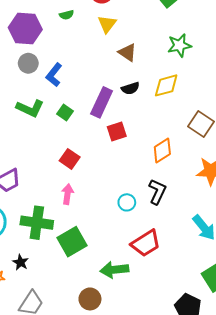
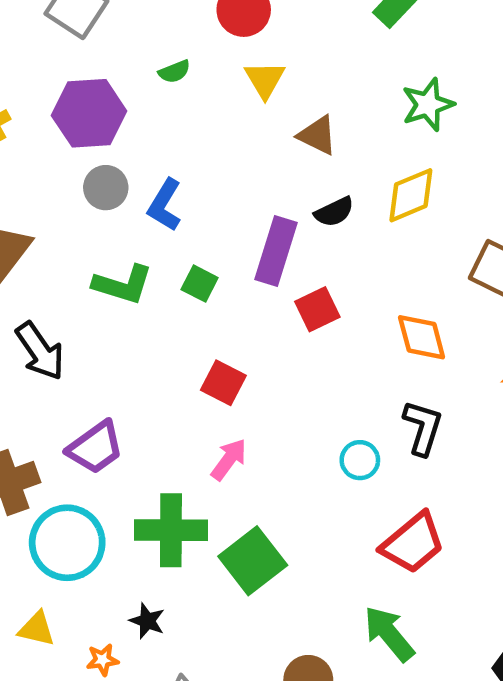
orange diamond: (162, 151) -> (422, 337), turned -65
pink arrow: (67, 194) -> (229, 459), turned 36
green arrow: (114, 270) -> (389, 634), moved, turned 64

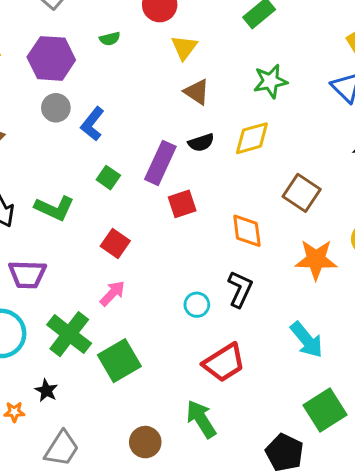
yellow triangle: (265, 79) -> (184, 47), moved
green L-shape: (123, 285) -> (54, 208), moved
purple trapezoid: (95, 448) -> (27, 274), turned 30
green cross: (171, 530) -> (69, 334), turned 30

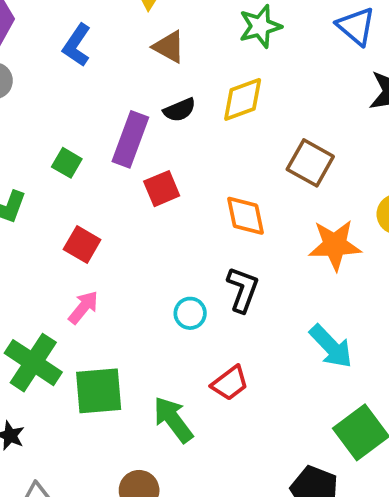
blue L-shape: (92, 124) -> (77, 45), moved
green square: (119, 361) -> (99, 391), turned 30
red trapezoid: (224, 363) -> (230, 383), size x0.7
green arrow: (201, 419) -> (173, 420), moved

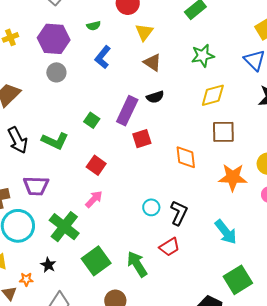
yellow diamond: (243, 99) -> (213, 95), moved
brown square: (310, 163) -> (223, 132), turned -35
black L-shape: (243, 289) -> (179, 213), moved
green square: (99, 391) -> (96, 261), moved, turned -36

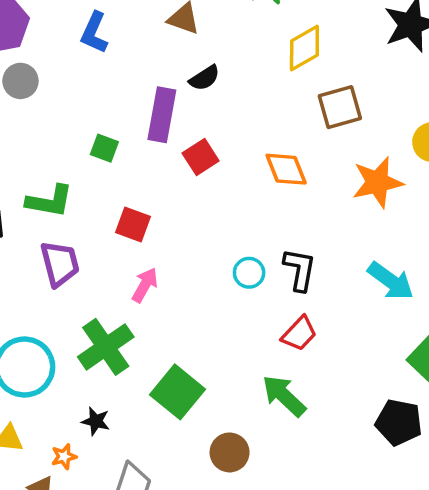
purple trapezoid: (36, 186) -> (60, 264), moved, turned -92
green cross: (64, 227) -> (106, 347), turned 32
green arrow: (137, 264) -> (284, 396), moved

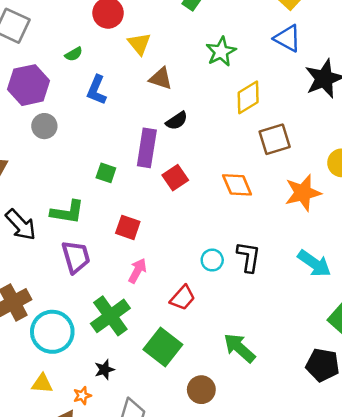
red trapezoid: (299, 334) -> (183, 298), moved
black star: (96, 421) -> (104, 370), turned -30

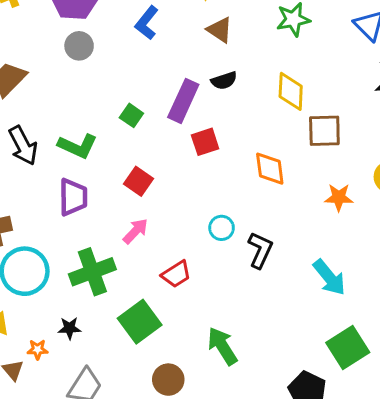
yellow diamond: (248, 97) -> (291, 91), moved, turned -72
orange star: (303, 193) -> (339, 197), size x0.7
cyan circle: (212, 260) -> (222, 228), moved

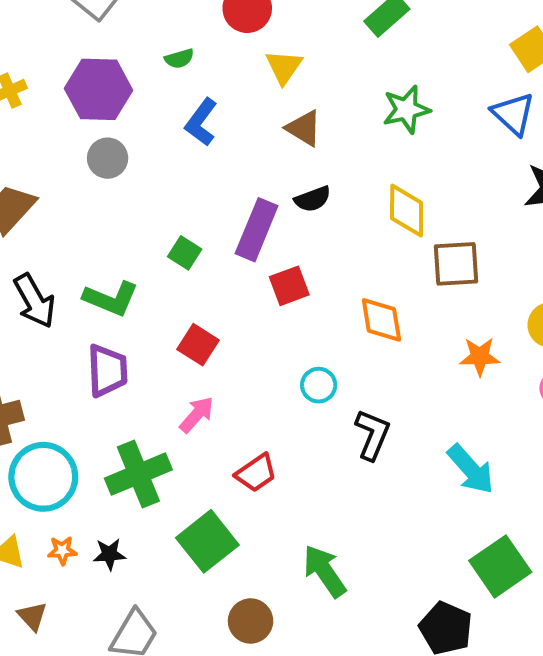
cyan circle: (222, 228) -> (319, 385), moved
orange star: (38, 349) -> (62, 551), moved

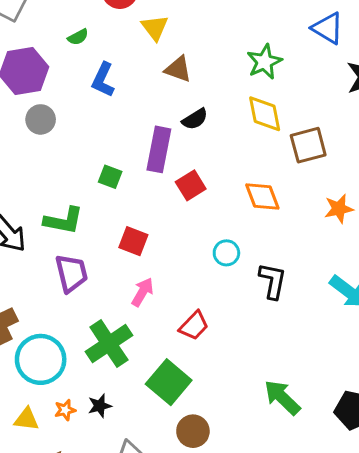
green star: (406, 109) -> (264, 62), moved
green arrow: (325, 571) -> (282, 397), moved
brown circle: (251, 621) -> (193, 431), moved

